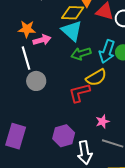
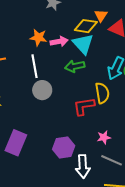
pink arrow: (42, 40) -> (59, 42), moved
green arrow: (81, 54) -> (75, 66), moved
yellow semicircle: (96, 78) -> (102, 93), turned -75

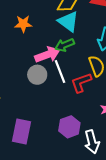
pink arrow: (59, 42) -> (47, 55), moved, size x1.4
white line: (35, 66) -> (60, 72), moved

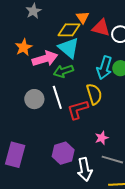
orange star: (23, 24) -> (24, 47), turned -30
pink arrow: (47, 55) -> (45, 59), moved

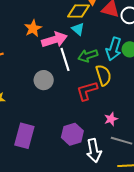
cyan triangle: (69, 48) -> (78, 29), size x0.6
green arrow: (63, 71) -> (88, 56), moved
white line: (57, 97) -> (65, 59), moved

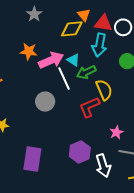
orange star: (33, 28) -> (29, 51), turned -30
cyan triangle: (78, 29) -> (73, 60), moved
cyan arrow: (114, 49) -> (99, 45), moved

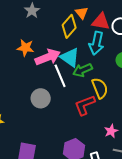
yellow diamond: (72, 29) -> (69, 26), turned -45
cyan triangle: (73, 60) -> (70, 58), size x1.5

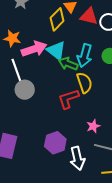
cyan arrow: (96, 43) -> (85, 56), moved
green arrow: (83, 70) -> (68, 64), turned 42
white line: (60, 76) -> (16, 70), moved

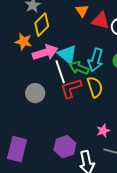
yellow diamond: (57, 19) -> (42, 25), moved
white line: (16, 70) -> (60, 72), moved
red L-shape: (68, 99) -> (71, 88), moved

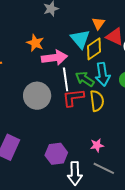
yellow diamond: (42, 25) -> (94, 49), moved
cyan triangle: (67, 54) -> (80, 39), moved
cyan arrow: (96, 60) -> (103, 74), turned -35
gray circle: (35, 93) -> (37, 96), size x1.4

